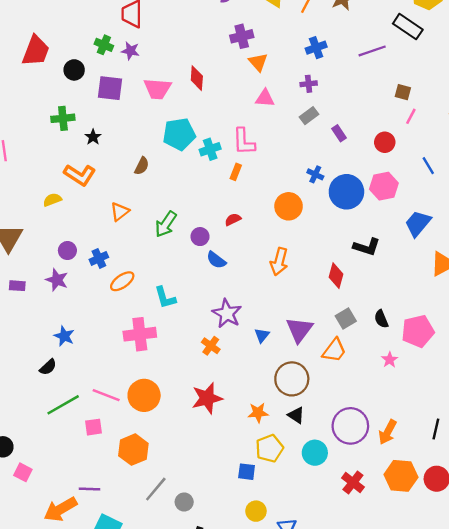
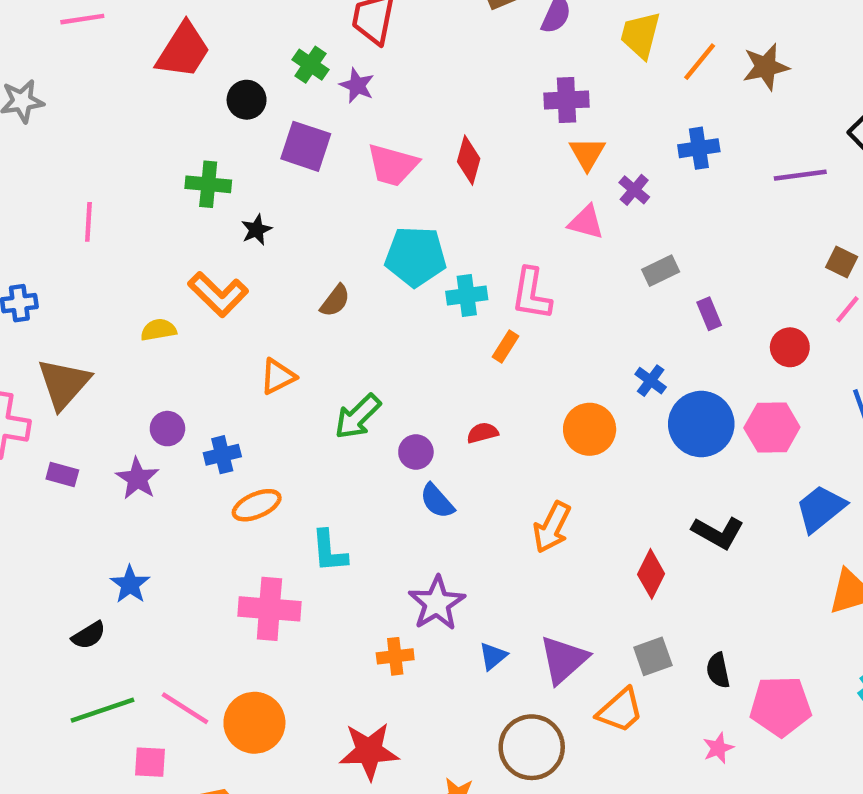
purple cross: (309, 84) -> (634, 190), moved, turned 35
orange cross: (211, 346) -> (395, 656), turned 36

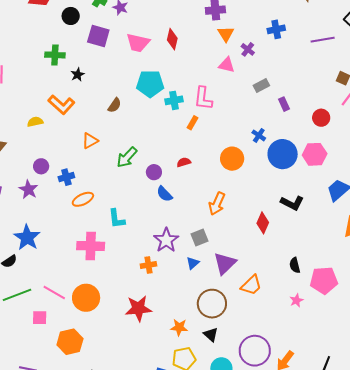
blue star: (130, 584) -> (27, 237), size x1.5
gray square: (653, 656) -> (200, 238), moved

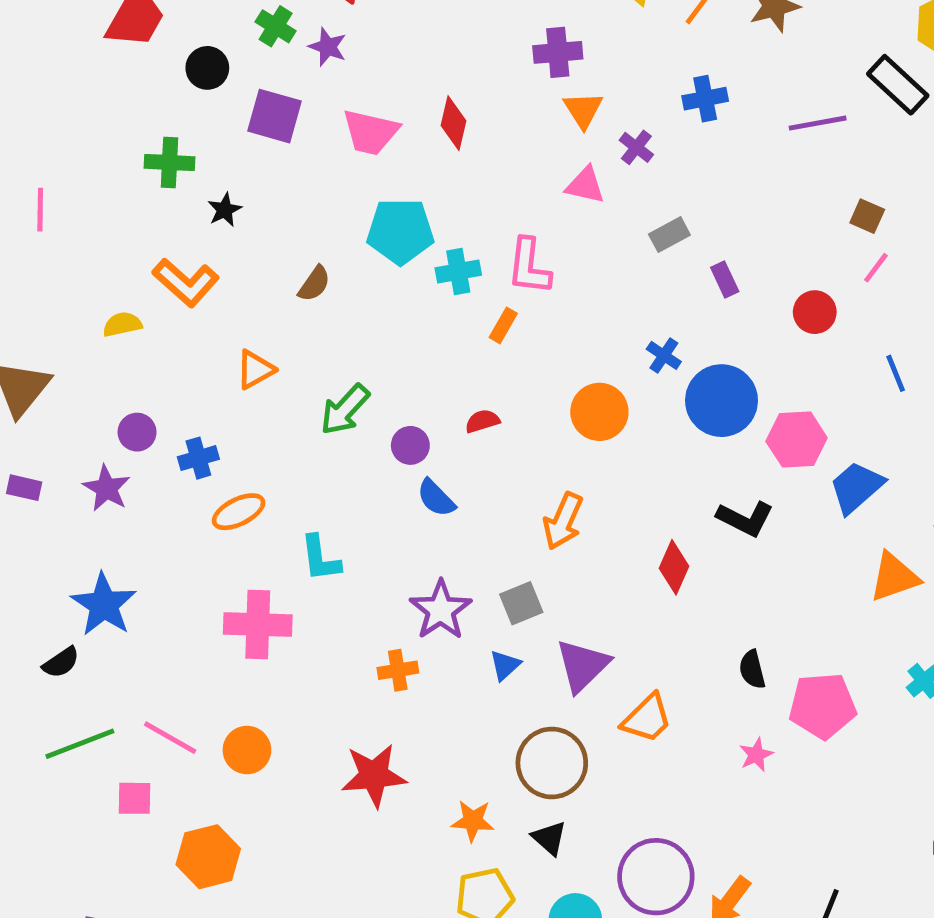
pink hexagon: (315, 154) -> (797, 440), moved
orange circle: (86, 298) -> (247, 750), size x0.7

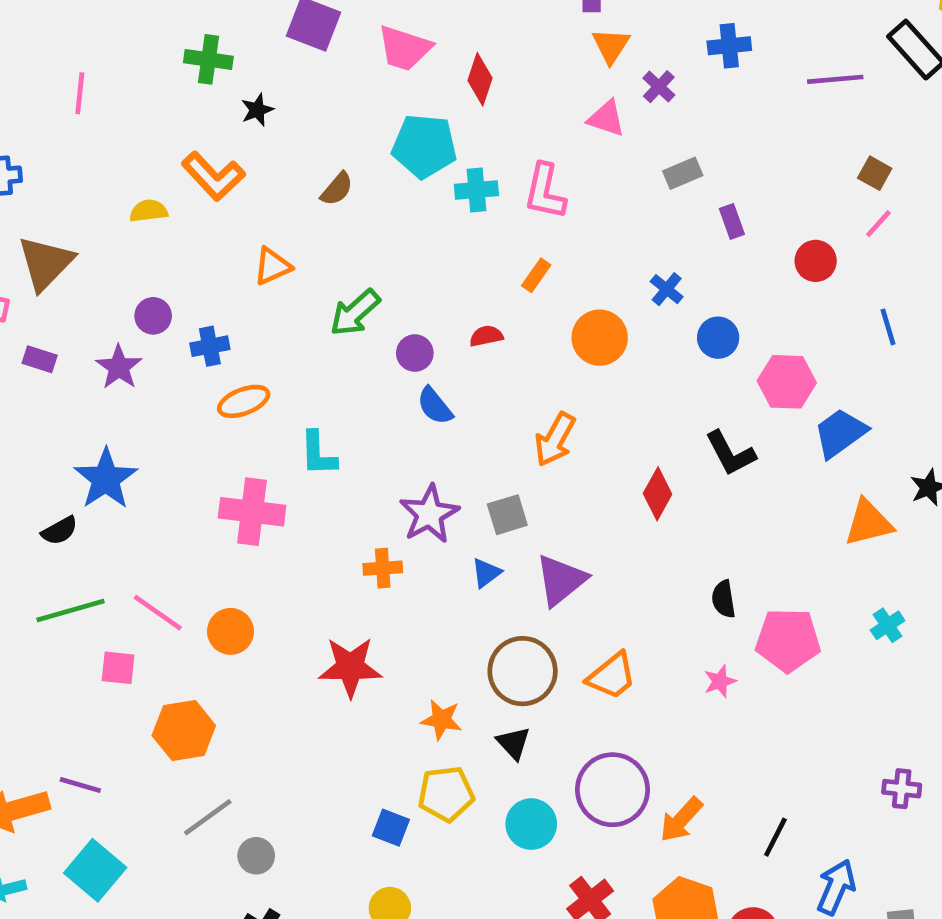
red diamond: (454, 123) -> (480, 79), moved
orange rectangle: (503, 325) -> (536, 275), moved
blue circle: (722, 401) -> (718, 338), size x0.6
black L-shape: (745, 519) -> (730, 453), turned 30
orange trapezoid: (647, 718) -> (612, 676), moved

